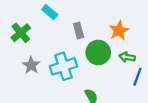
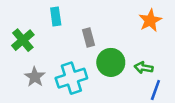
cyan rectangle: (50, 12) -> (56, 17), turned 42
orange star: (119, 31) -> (150, 20), moved

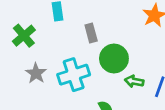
green arrow: (144, 68) -> (134, 81), moved

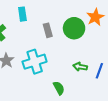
green circle: (114, 58) -> (74, 28), moved

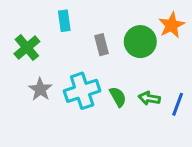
green semicircle: (59, 88) -> (118, 97), moved

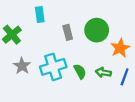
orange star: (172, 25) -> (120, 48), moved

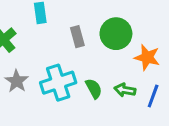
orange star: (120, 48) -> (147, 57), turned -30

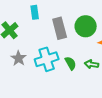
gray rectangle: (77, 37) -> (60, 28), size x1.5

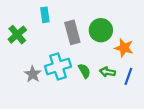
gray star: (19, 58) -> (33, 74), moved

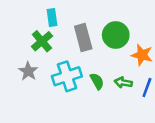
green cross: (17, 35) -> (42, 41), moved
gray star: (33, 74) -> (28, 71), moved

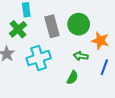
green semicircle: (97, 81) -> (72, 78), moved, turned 56
green arrow: (123, 83) -> (81, 56), moved

